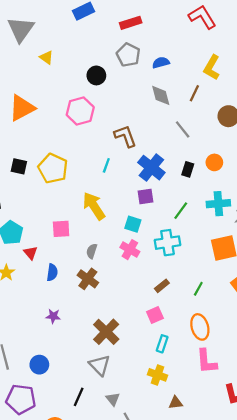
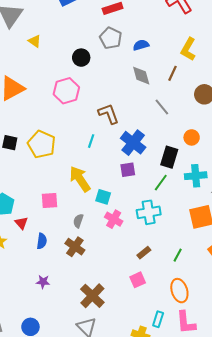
black rectangle: (188, 169) -> (169, 157), moved, size x1.5
cyan square: (133, 224) -> (103, 197), moved
cyan rectangle: (162, 344) -> (158, 319), moved

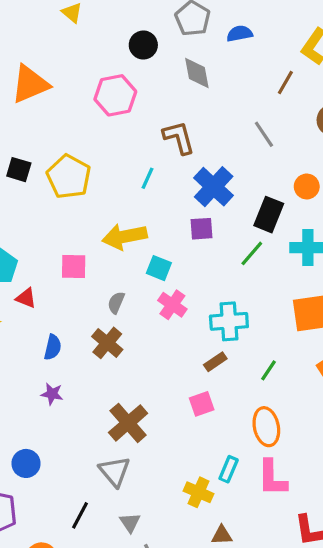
gray diamond: (141, 76) -> (197, 73), moved
yellow arrow: (80, 179) -> (124, 237), turned -72
cyan cross: (149, 212) -> (229, 321), moved
red triangle: (21, 223) -> (26, 298), turned -32
blue semicircle: (42, 241) -> (53, 347), moved

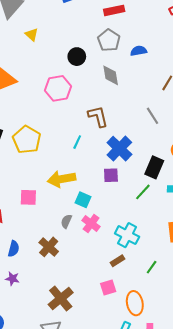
gray semicircle: (116, 303) -> (66, 221), moved
cyan cross: (229, 321) -> (127, 235), turned 30
orange ellipse: (266, 427) -> (135, 303), moved

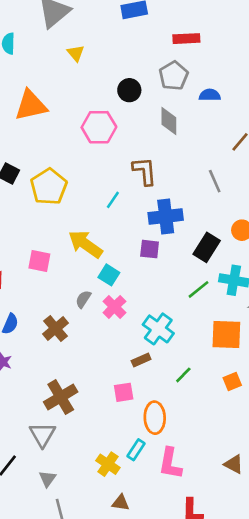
blue cross: (119, 149) -> (166, 216), turned 30
yellow arrow: (61, 179) -> (85, 244), turned 36
green line: (143, 192) -> (198, 289), moved

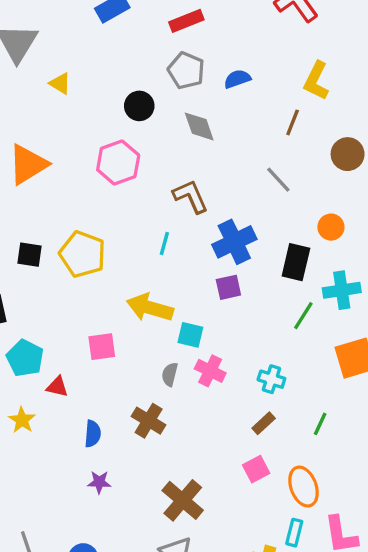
cyan cross: (158, 329) -> (271, 379), size x0.7

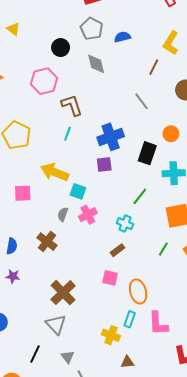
brown L-shape: (191, 196) -> (72, 105), moved
green line: (303, 316) -> (140, 196), moved
pink cross: (210, 371) -> (88, 215), turned 30
green line: (320, 424) -> (163, 249), moved
pink square: (256, 469) -> (110, 278), turned 35

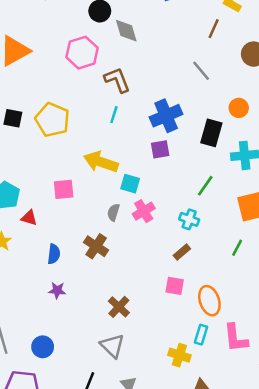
gray diamond: (96, 64) -> (126, 31), moved
brown cross: (63, 293) -> (119, 307), size x0.7

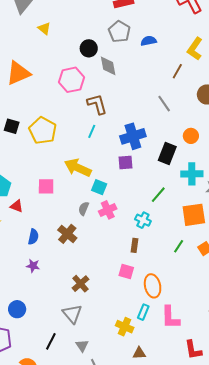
brown rectangle: (182, 252) -> (135, 245), turned -48

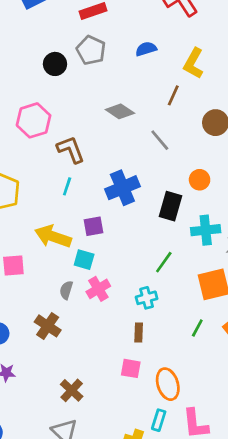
blue semicircle: (149, 41) -> (146, 49), moved
black circle: (89, 48) -> (55, 64), moved
gray diamond: (108, 66) -> (120, 111), moved, turned -40
purple square: (126, 163) -> (93, 226), moved
cyan cross: (143, 220) -> (147, 298), turned -35

